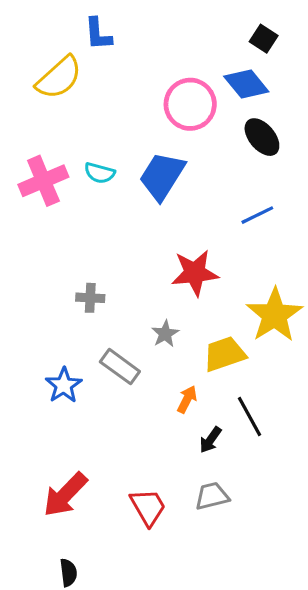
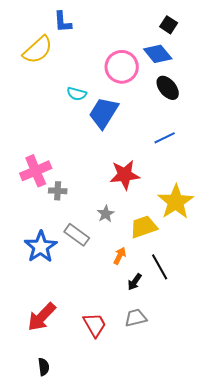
cyan semicircle: (100, 173) -> (77, 94), moved
pink cross: (43, 181) -> (36, 171), moved
blue star: (64, 385) -> (41, 247), size x1.4

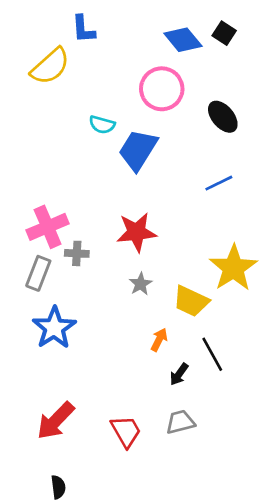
blue diamond: (158, 54) -> (183, 40), moved
red star: (125, 175) -> (137, 232), moved
yellow trapezoid: (144, 227) -> (191, 301), turned -136
gray rectangle: (77, 235) -> (38, 273), moved, turned 75

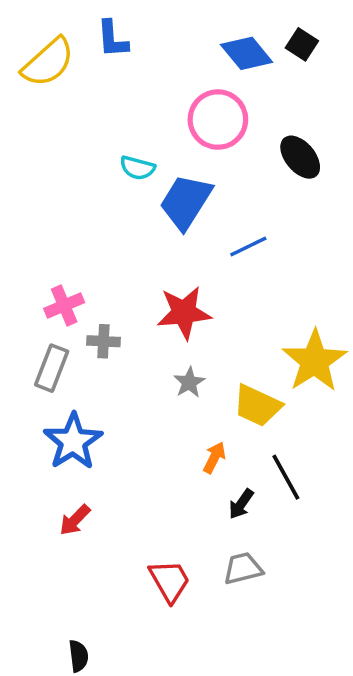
yellow semicircle: (50, 66) -> (48, 62), moved
blue line: (219, 183) -> (248, 246), moved
pink cross: (48, 227) -> (64, 305), size x0.7
red arrow: (56, 421) -> (75, 520), moved, size x0.6

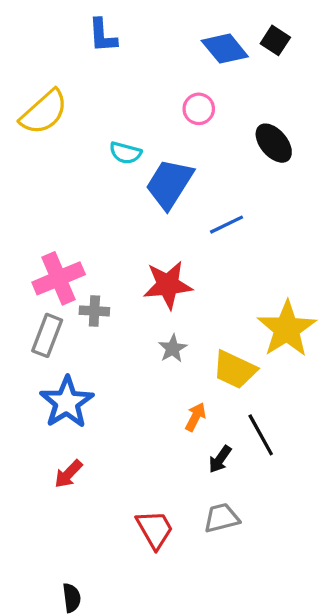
yellow semicircle: (48, 62) -> (44, 112), moved
pink circle: (218, 120) -> (199, 109), size x0.6
pink cross: (64, 305) -> (59, 278), size x1.4

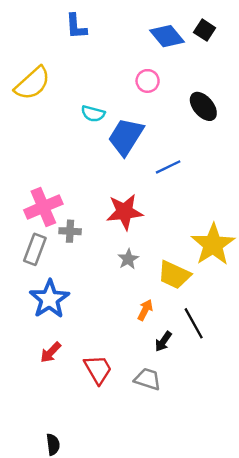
gray trapezoid: (222, 518) -> (148, 379), moved, turned 32
red trapezoid: (155, 529) -> (98, 369), moved

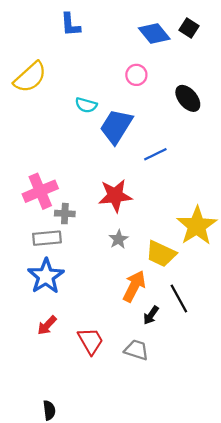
gray rectangle: (35, 249) -> (47, 238), moved, turned 64
orange arrow: (145, 310) -> (134, 286), size x1.6

